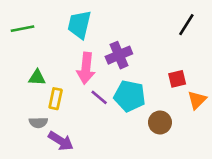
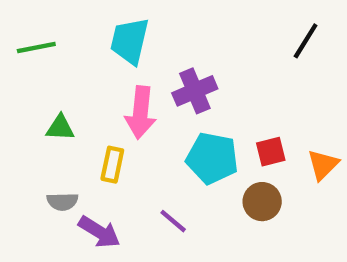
red square: (177, 79) -> (271, 152), moved
purple line: (99, 97) -> (173, 221), moved
yellow rectangle: (56, 99) -> (112, 165), moved

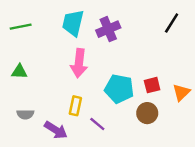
purple cross: (195, 91) -> (108, 29), moved
green triangle: (60, 128) -> (19, 72), moved
yellow rectangle: (112, 165) -> (75, 106), moved
gray semicircle: (62, 202) -> (25, 114), moved

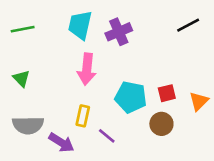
black line: (172, 23) -> (188, 25), turned 30
green triangle: (19, 72) -> (21, 78), turned 42
gray semicircle: (25, 114) -> (28, 125), size x1.6

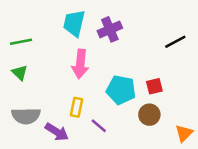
black line: (188, 25) -> (175, 42), moved
green line: (23, 29) -> (21, 42), moved
orange triangle: (199, 101) -> (184, 133), moved

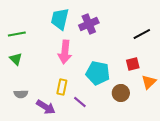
red square: (154, 86) -> (133, 64), moved
gray semicircle: (26, 116) -> (21, 94), size x0.6
orange triangle: (184, 133) -> (149, 82), moved

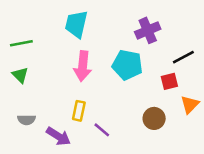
purple cross: (89, 24) -> (148, 30), moved
black line: (142, 34) -> (183, 57), moved
cyan pentagon: (98, 73) -> (127, 65), moved

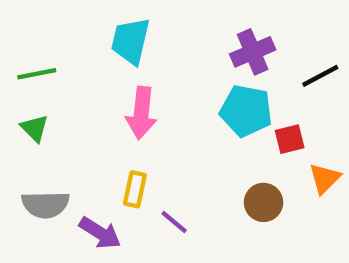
black line: (183, 57) -> (320, 76), moved
cyan pentagon: (127, 65) -> (246, 111), moved
gray semicircle: (27, 120) -> (45, 205), size x1.5

